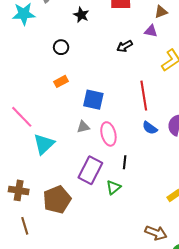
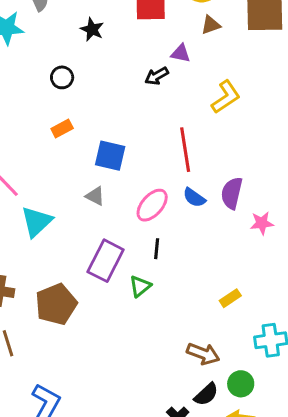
purple triangle: (151, 31) -> (181, 53), moved
gray triangle: (83, 127) -> (95, 196), turned 40
pink ellipse: (108, 134) -> (152, 205), moved, turned 55

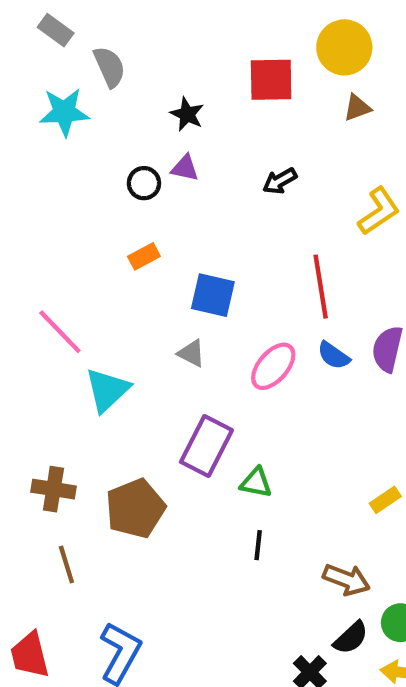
purple triangle: (181, 53) -> (185, 168), moved
black line: (157, 249) -> (258, 545), moved
green triangle: (140, 286) -> (256, 483), turned 50

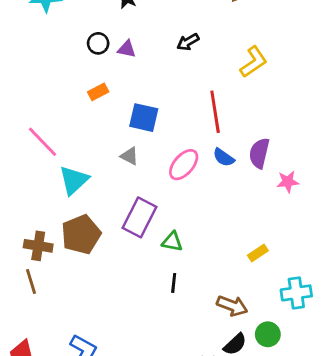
purple triangle: (185, 168) -> (127, 49), moved
brown pentagon: (135, 508) -> (81, 234), moved
brown line: (66, 564) -> (31, 282), moved

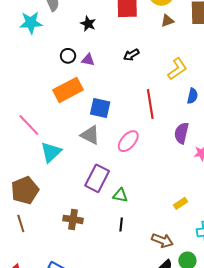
orange rectangle: (98, 92) -> (68, 90), size x2.0
gray triangle: (129, 156) -> (90, 135), size x1.5
blue semicircle: (224, 157) -> (192, 96), moved, turned -112
brown pentagon: (81, 234) -> (25, 190), moved
brown cross: (38, 246) -> (73, 219), moved

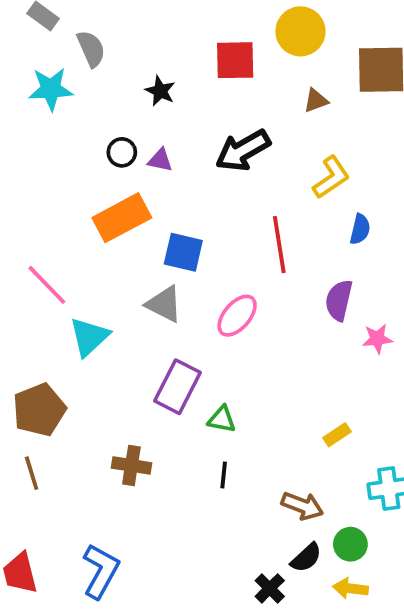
brown triangle: (167, 21) -> (316, 101), moved
black arrow: (131, 55) -> (243, 150), size x1.8

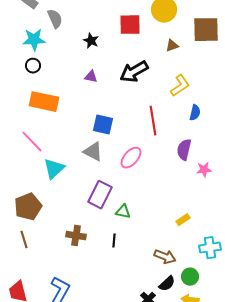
black circle: (122, 152) -> (33, 66), moved
orange rectangle: (122, 218) -> (44, 102), moved, turned 40
black line: (224, 475) -> (114, 241), moved

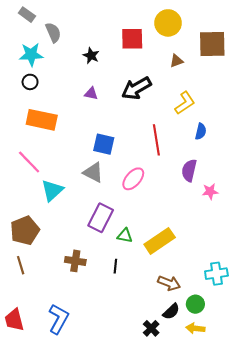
yellow rectangle: (183, 220) -> (160, 241), moved, size x2.0

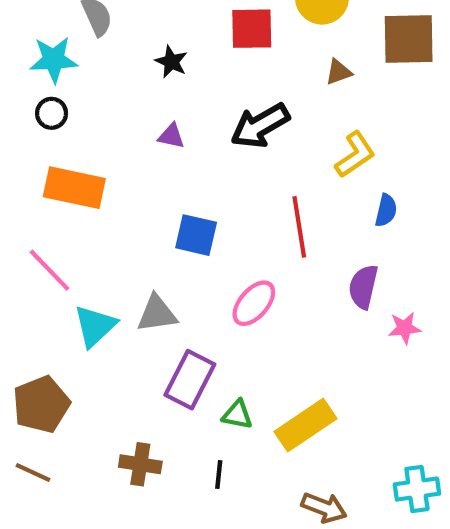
gray triangle: (93, 172) -> (157, 314), moved, turned -35
brown line: (21, 265) -> (33, 472), turned -48

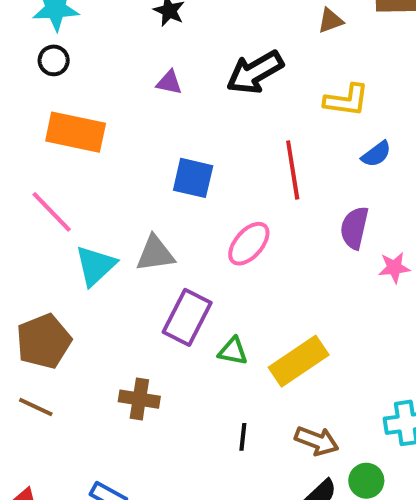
yellow L-shape: (355, 155) -> (346, 100), turned 42
blue semicircle: (386, 210) -> (376, 154), turned 40
black line: (219, 475) -> (243, 437), moved

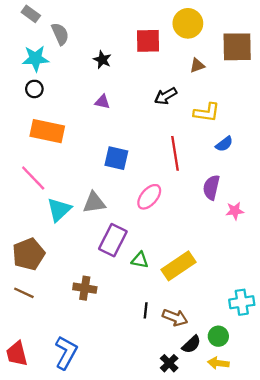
black arrow: (255, 72) -> (166, 96), moved, size x0.7
brown arrow: (317, 441) -> (175, 317), moved

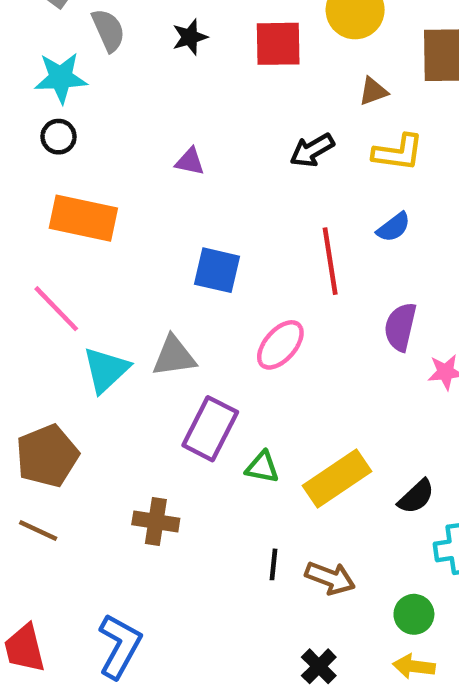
black star: (102, 60) -> (190, 37), moved, turned 30
yellow L-shape: (207, 112) -> (398, 152), moved
blue semicircle: (224, 144) -> (394, 227), moved
black semicircle: (191, 344) -> (416, 497), moved

